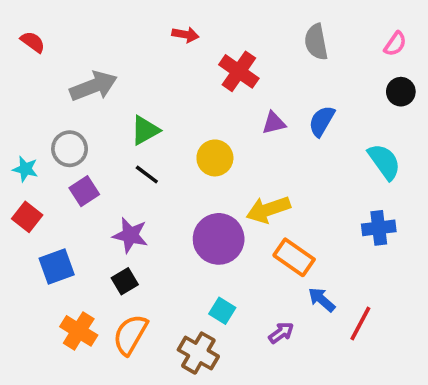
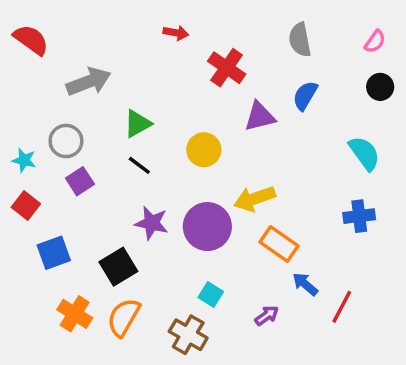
red semicircle: (33, 42) -> (31, 40), size x1.5
blue semicircle: (322, 121) -> (305, 96), moved
purple triangle: (274, 123) -> (260, 117), size x1.4
purple star: (130, 235) -> (152, 223), moved
black square: (125, 281) -> (118, 267), size x1.5

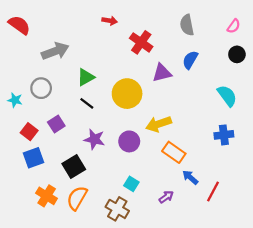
yellow circle: (204, 150) -> (127, 94), size x1.4
purple square: (80, 181) -> (56, 124), moved
red square: (26, 206) -> (29, 132), moved
purple circle: (207, 227) -> (129, 141), size x0.7

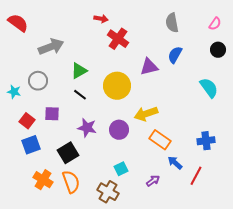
red cross: (141, 42) -> (118, 39), moved
purple square: (56, 124) -> (52, 114), turned 35
blue cross: (224, 135) -> (206, 141), moved
cyan square: (131, 184) -> (121, 169), turned 32
orange semicircle: (77, 198) -> (71, 182), turned 130

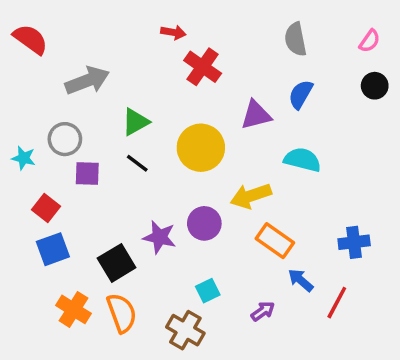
cyan semicircle: (209, 88) -> (302, 160), moved, turned -40
purple square: (52, 114) -> (87, 173), moved
purple star: (87, 128) -> (160, 237), moved

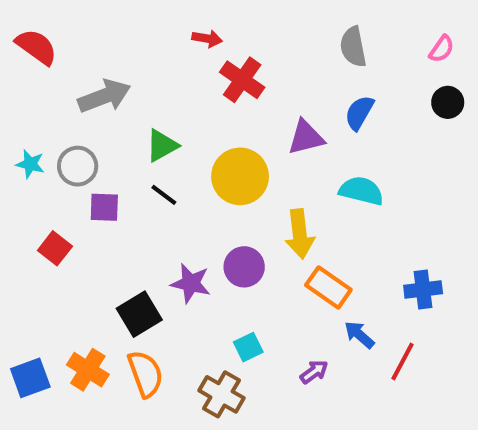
cyan star: (24, 158) -> (30, 164), moved
yellow arrow: (251, 196) -> (300, 234), turned -78
blue square: (53, 249) -> (30, 378), moved

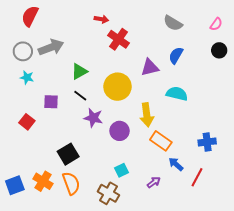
red semicircle: (36, 47) -> (30, 16), moved, turned -100
gray semicircle: (353, 47) -> (173, 23), turned -48
cyan star: (30, 164) -> (27, 78), moved
gray circle: (78, 166) -> (23, 51), moved
purple star: (191, 283) -> (93, 118), moved

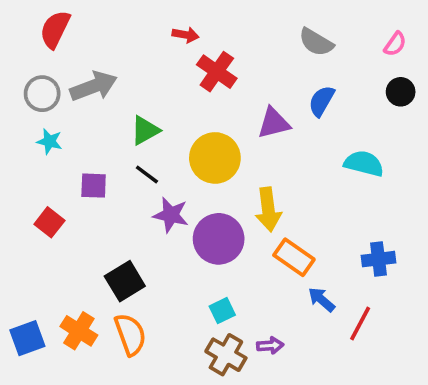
cyan semicircle: (177, 94) -> (364, 163), moved
purple circle: (120, 131) -> (219, 239), size x1.4
purple arrow: (154, 182) -> (270, 345), moved, turned 32
brown cross: (108, 193) -> (226, 355), moved

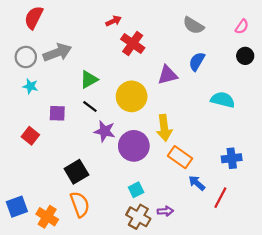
red arrow: (186, 35) -> (114, 21), turned -35
orange cross: (79, 331) -> (47, 217), moved

